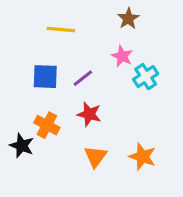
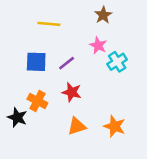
orange triangle: (95, 157) -> (77, 126), turned 36

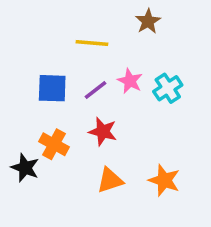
yellow line: (49, 24) -> (92, 43), moved
pink star: (98, 45) -> (130, 81), moved

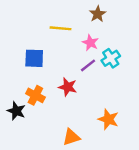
pink star: (130, 81) -> (90, 43), moved
purple line: (96, 90) -> (88, 65), moved
orange triangle: (110, 180) -> (71, 137), moved

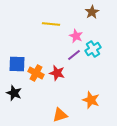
brown star: (98, 14) -> (92, 12), moved
blue square: (34, 58) -> (17, 64), moved
orange cross: (35, 95) -> (36, 73), moved

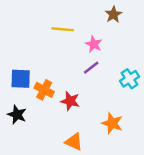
cyan cross: (93, 49) -> (130, 79), moved
red star: (57, 73) -> (70, 101), moved
orange triangle: (60, 115) -> (74, 142), turned 42

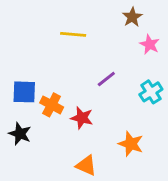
pink star: (94, 44) -> (150, 44), moved

